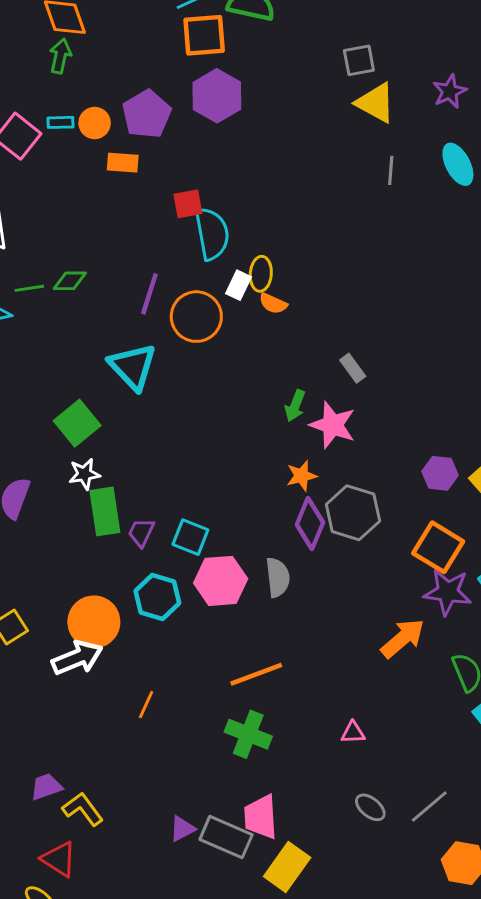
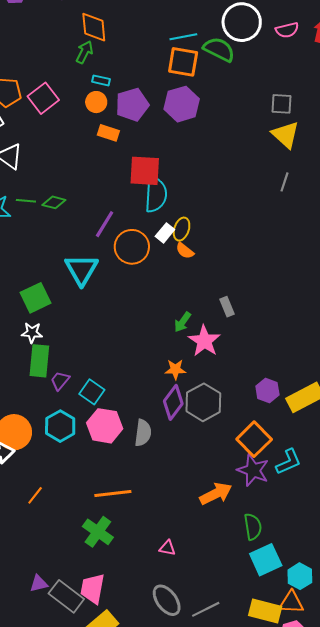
cyan rectangle: (61, 122) -> (101, 80), moved
red square: (188, 204) -> (145, 171), size x1.6
gray ellipse: (370, 807) -> (167, 600), size x1.5

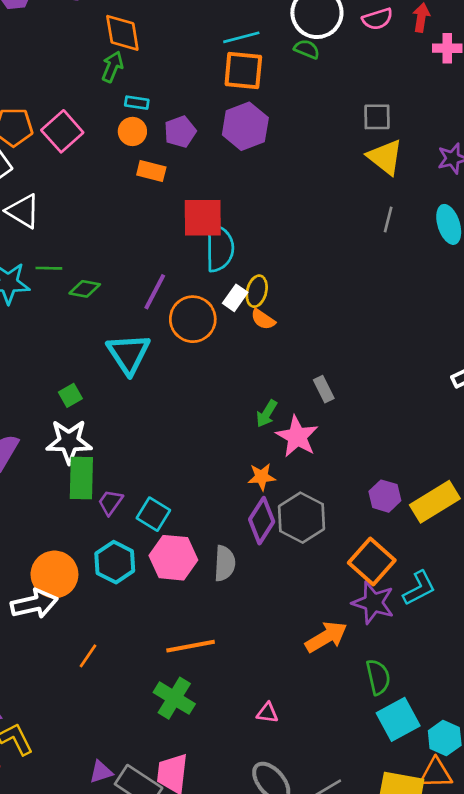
green semicircle: (219, 49) -> (307, 49), moved, size x0.6
purple pentagon: (132, 105) -> (180, 132), size x0.7
green diamond: (54, 202) -> (85, 289), moved
green square: (35, 298) -> (70, 395), size x0.6
white star: (32, 333) -> (69, 442), size x1.6

